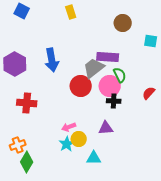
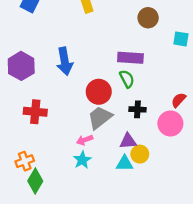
gray trapezoid: (94, 68) -> (100, 118), moved
green semicircle: (120, 75) -> (127, 79), moved
pink circle: (110, 86) -> (170, 124), moved
yellow circle: (79, 139) -> (140, 154), moved
cyan triangle: (94, 158) -> (125, 163), moved

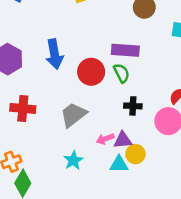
red circle: (99, 92) -> (91, 72), moved
gray trapezoid: (100, 118) -> (73, 115), moved
pink arrow: (85, 140) -> (105, 139), moved

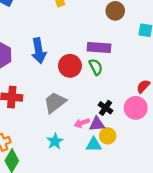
black cross: (133, 106) -> (106, 108), moved, turned 32

